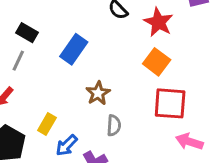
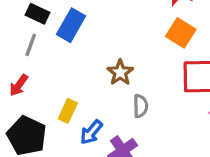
blue rectangle: (74, 49) -> (71, 25), moved

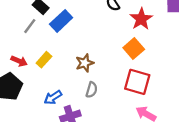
red arrow: (19, 85) -> (19, 61), moved, turned -119
yellow rectangle: (68, 111) -> (44, 60), moved

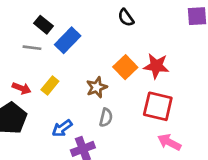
red star: (141, 19) -> (156, 66), moved, turned -30
gray line: (30, 26) -> (32, 48), turned 63
orange square: (134, 49) -> (125, 67), moved

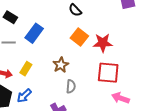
black rectangle: (44, 25) -> (10, 17), moved
orange square: (125, 67) -> (79, 37), moved
blue arrow: (62, 128) -> (24, 96), moved

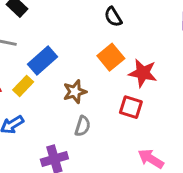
blue rectangle: (34, 33) -> (42, 61), moved
red square: (108, 73) -> (131, 107), moved, size x0.7

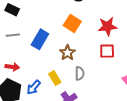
orange square: (111, 57) -> (72, 23), moved
yellow rectangle: (23, 86) -> (55, 78), moved, turned -56

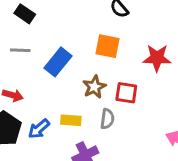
orange square: (72, 23) -> (108, 46), turned -30
red square: (107, 51) -> (126, 93), moved
yellow rectangle: (55, 78) -> (71, 120), turned -64

